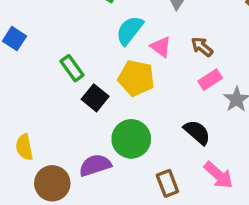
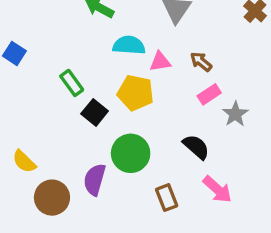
cyan semicircle: (130, 30) -> (129, 45), turned 56
pink triangle: (161, 47) -> (160, 62), turned -45
yellow semicircle: (24, 147) -> (24, 162), turned -35
purple semicircle: (95, 165) -> (95, 180), turned -56

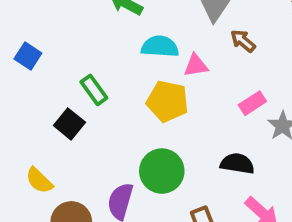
brown arrow: (201, 62) -> (243, 41), moved
black square: (95, 112) -> (69, 124), moved
black semicircle: (196, 147) -> (237, 164), turned -32

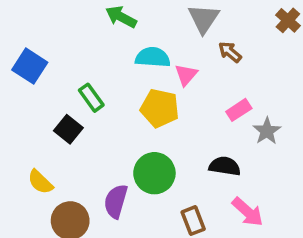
blue square: (28, 56) -> (30, 66), size x1.4
pink triangle: (196, 65) -> (186, 75), turned -40

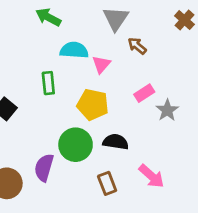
green rectangle: (91, 98) -> (48, 83), moved, turned 30
yellow pentagon: (160, 108) -> (93, 105), moved
black semicircle: (225, 166) -> (116, 142), moved

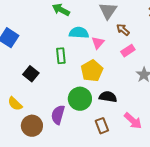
pink rectangle: (144, 93) -> (128, 51), moved
yellow pentagon: (93, 105) -> (92, 71), turned 30

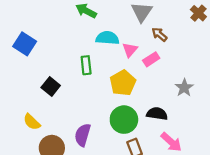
pink rectangle: (128, 51) -> (151, 59), moved
black semicircle: (108, 97) -> (157, 114), moved
green circle: (80, 99) -> (124, 120), moved

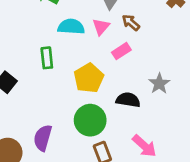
pink triangle: (130, 50) -> (101, 27), moved
black semicircle: (157, 114) -> (128, 100), moved

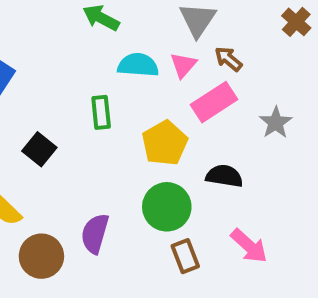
pink rectangle: (121, 51) -> (214, 102), size x1.5
gray star: (159, 84) -> (276, 123), moved

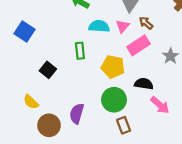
yellow pentagon: (165, 143) -> (113, 67), turned -30
pink arrow: (249, 246) -> (160, 105), moved

